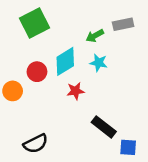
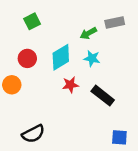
green square: (34, 23) -> (32, 21), size x0.6
red circle: (37, 72) -> (27, 58), moved
black rectangle: (104, 127) -> (103, 96), moved

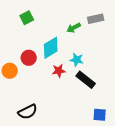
red circle: (27, 58) -> (29, 58), moved
cyan star: (92, 58) -> (77, 60), moved

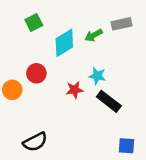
cyan diamond: (51, 48) -> (64, 43), moved

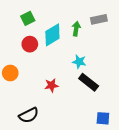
green arrow: (94, 35) -> (76, 29), turned 128
red circle: (36, 73) -> (30, 44), moved
red star: (74, 90) -> (51, 85), moved

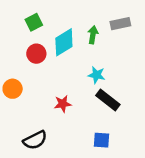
blue square: (103, 118) -> (102, 140), moved

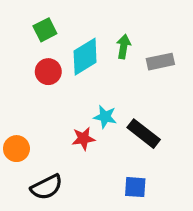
gray rectangle: (120, 24) -> (160, 62), moved
cyan star: (97, 75) -> (105, 117), moved
orange circle: (13, 89) -> (16, 149), moved

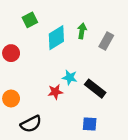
gray rectangle: (160, 62) -> (106, 41), turned -49
red circle: (48, 72) -> (11, 53), moved

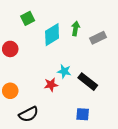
gray rectangle: (106, 41) -> (98, 38), turned 35

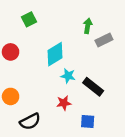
green arrow: (75, 29) -> (88, 26), moved
cyan diamond: (52, 35) -> (55, 54), moved
red star: (51, 85) -> (64, 103), moved

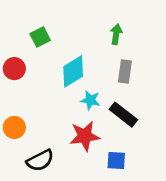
green square: (29, 19) -> (40, 37), moved
gray rectangle: (104, 40) -> (125, 71), moved, turned -56
red star: (64, 103) -> (85, 136), size x1.5

